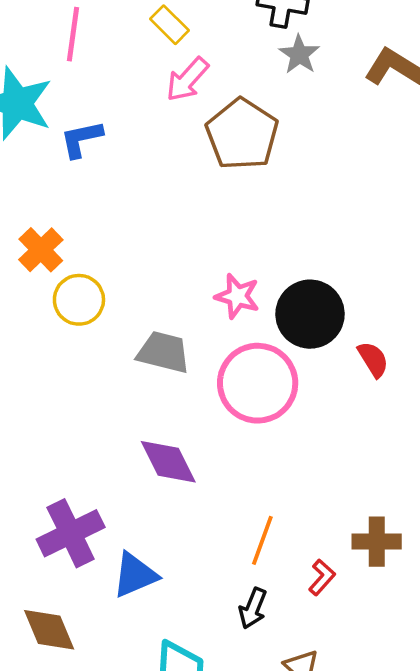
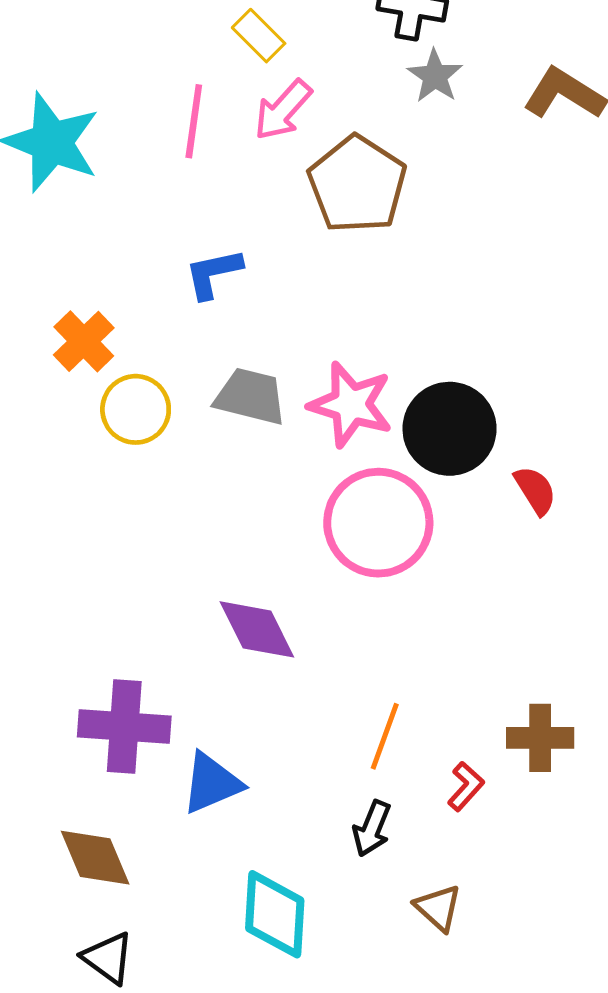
pink line: (73, 34) -> (194, 121), moved
blue L-shape: (81, 139) -> (213, 273), moved
pink star: (237, 296) -> (351, 404), size x1.4
gray trapezoid: (163, 352) -> (250, 396), moved
purple cross: (71, 533) -> (124, 727), turned 30

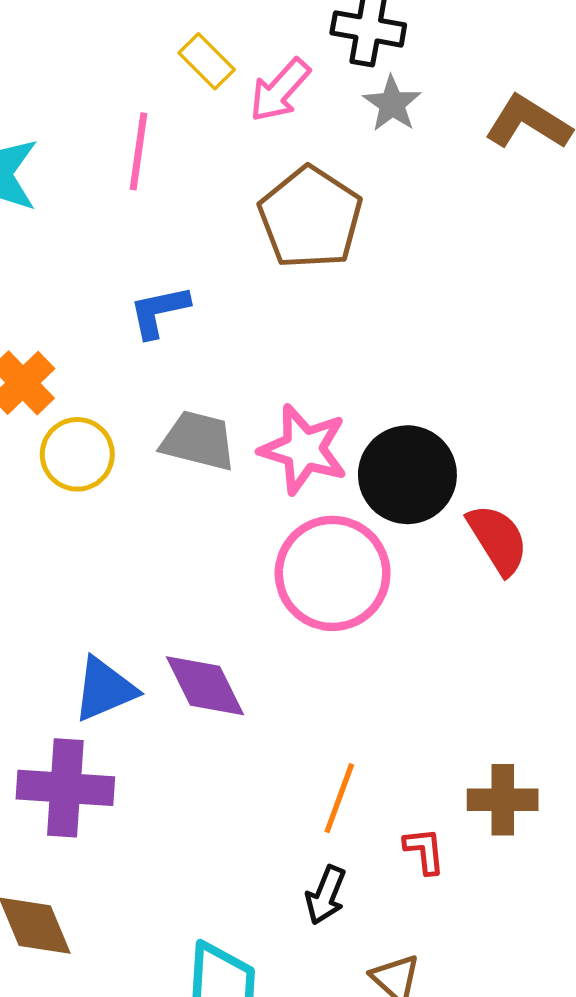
pink arrow: (283, 110) -> (280, 90), moved
red semicircle: (535, 490) -> (498, 539), size x1.4
blue triangle: (212, 783) -> (105, 689), moved
red L-shape: (466, 786) -> (424, 851), turned -48

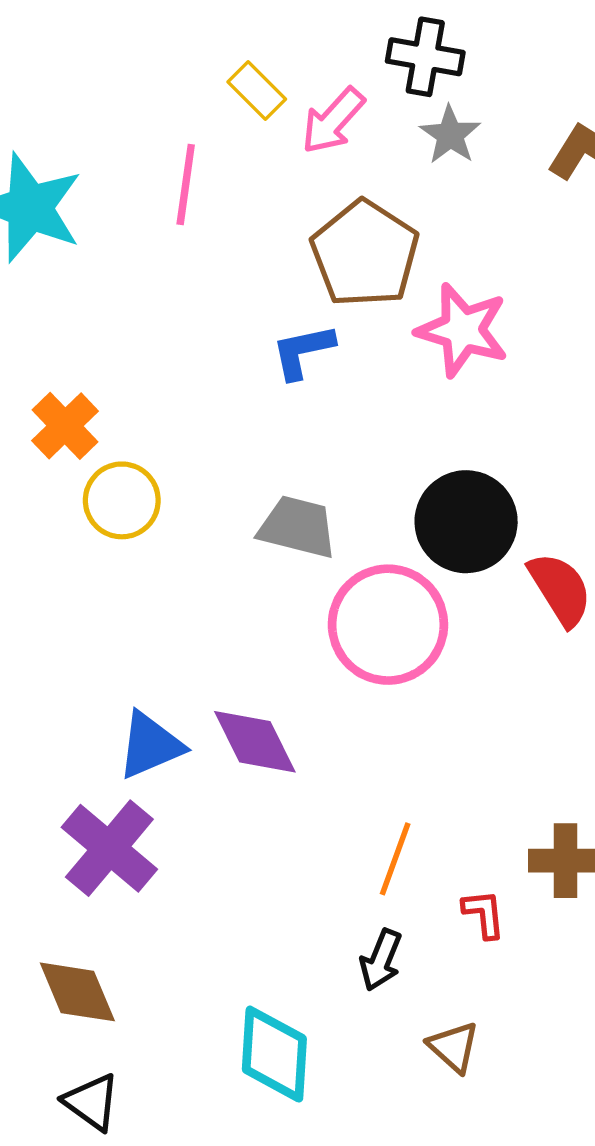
blue L-shape: (159, 311) -> (303, 351), moved
gray trapezoid: (198, 441) -> (297, 527), moved
pink star: (304, 449) -> (463, 330), moved
purple cross: (65, 788) -> (109, 848), turned 36

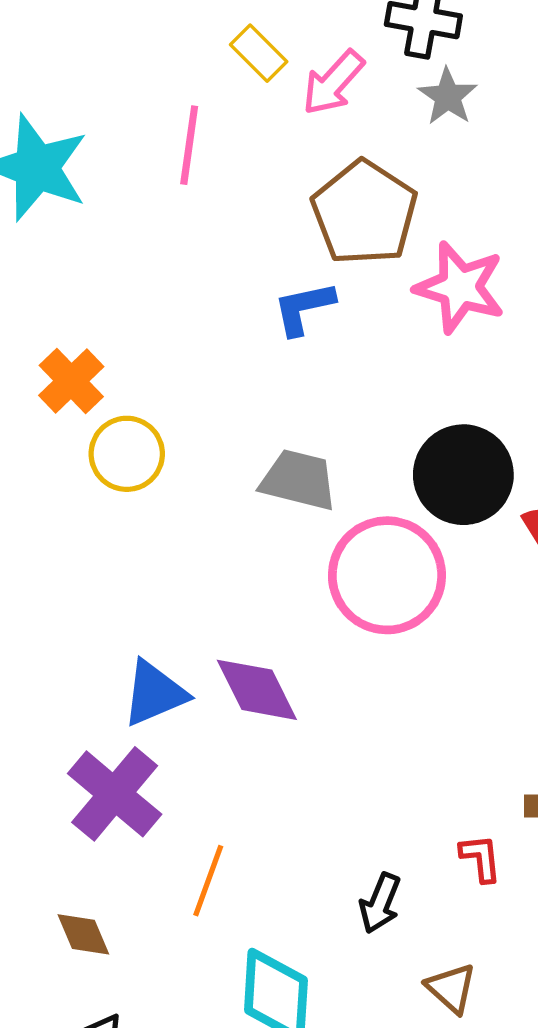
orange line: (395, 859) -> (208, 881), moved
brown diamond: (77, 992) -> (83, 934), size x0.7

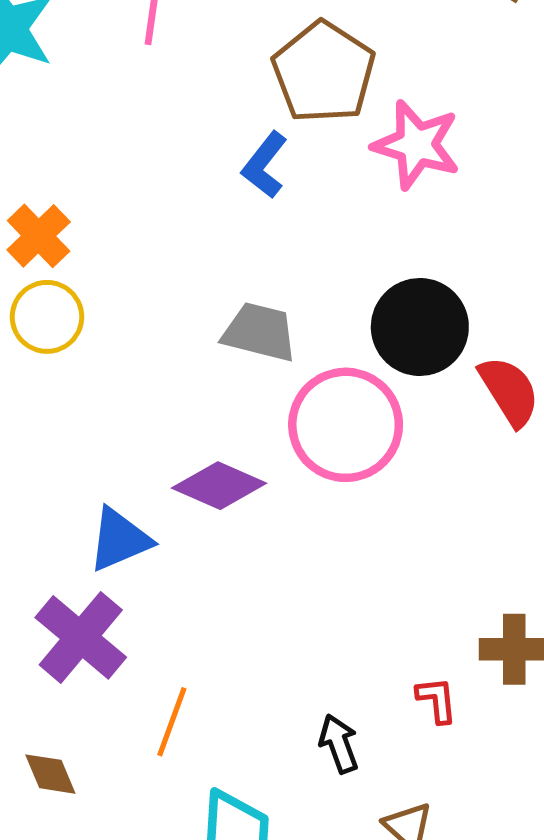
blue L-shape: (304, 308) -> (265, 165), turned -40
yellow circle: (127, 454) -> (47, 317), moved
purple diamond: (257, 690) -> (219, 486), moved, turned -40
black arrow: (380, 903) -> (339, 744), turned 138

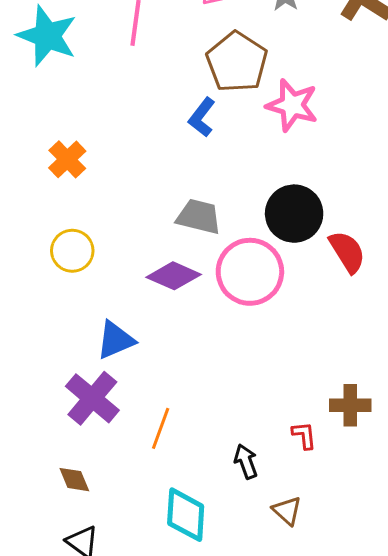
yellow circle: (47, 317) -> (72, 251), moved
purple diamond: (219, 486) -> (174, 276), moved
orange line: (172, 722) -> (161, 428), moved

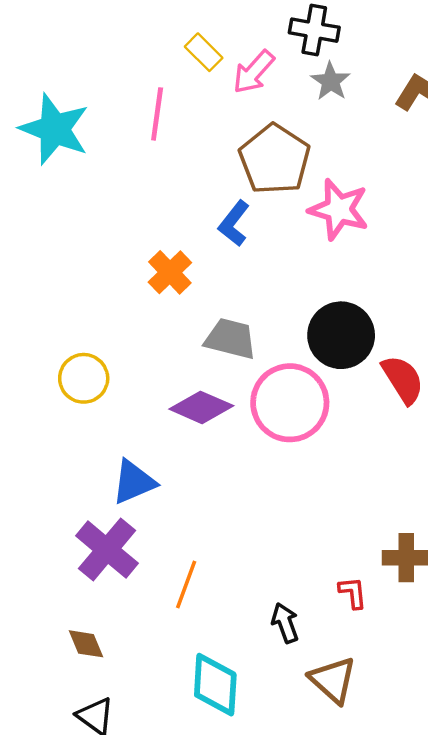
orange cross: (67, 159) -> (170, 272), moved
brown triangle: (287, 511) -> (333, 680), size x1.4

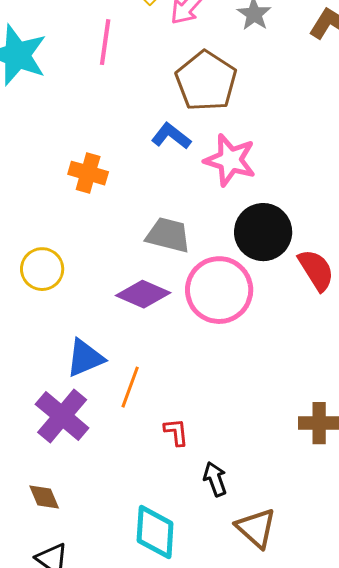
pink star: (339, 209) -> (230, 160), moved
blue L-shape: (234, 223) -> (171, 136), turned 90
orange cross: (170, 272) -> (88, 173), moved, turned -30
orange line: (186, 584) -> (130, 387), moved
red L-shape: (353, 593) -> (176, 432), moved

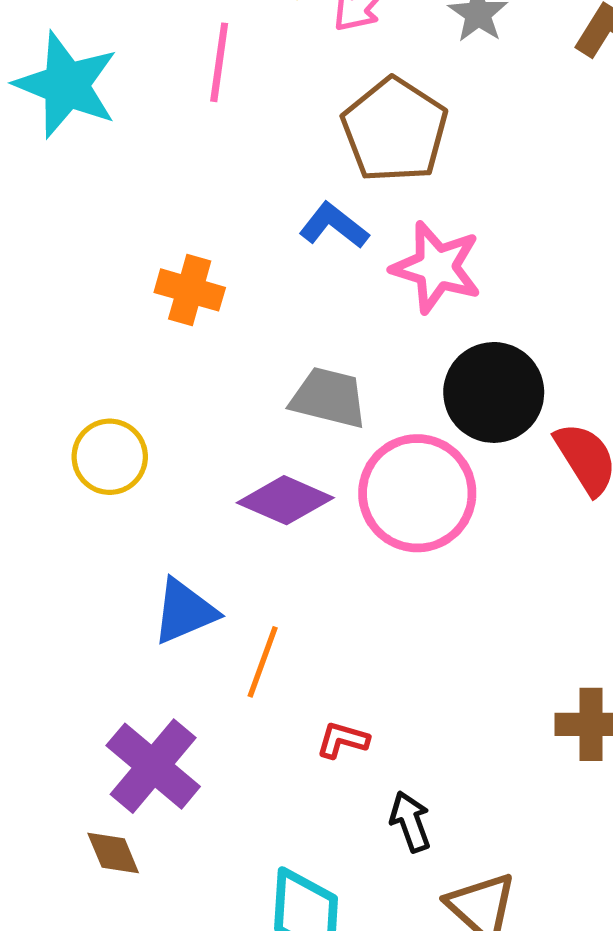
purple cross: (62, 416) -> (153, 766), moved
red L-shape: (176, 432) -> (343, 740), turned -68

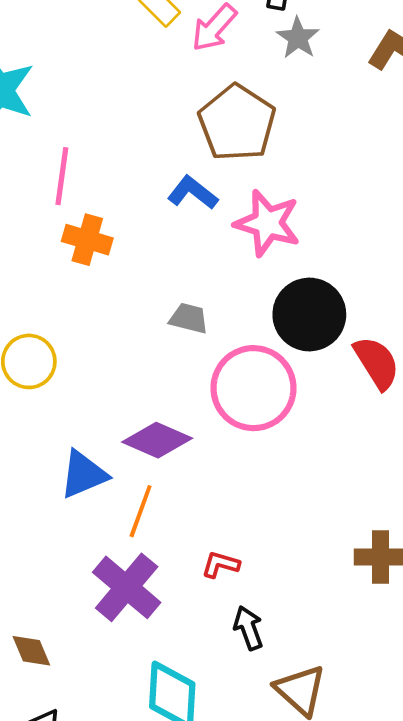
pink line: (219, 62) -> (62, 176), moved
gray trapezoid: (329, 398) -> (189, 318), size x0.7
purple diamond: (285, 500) -> (157, 440), moved
red L-shape: (343, 740) -> (220, 565), moved
purple cross: (153, 766) -> (127, 587), moved

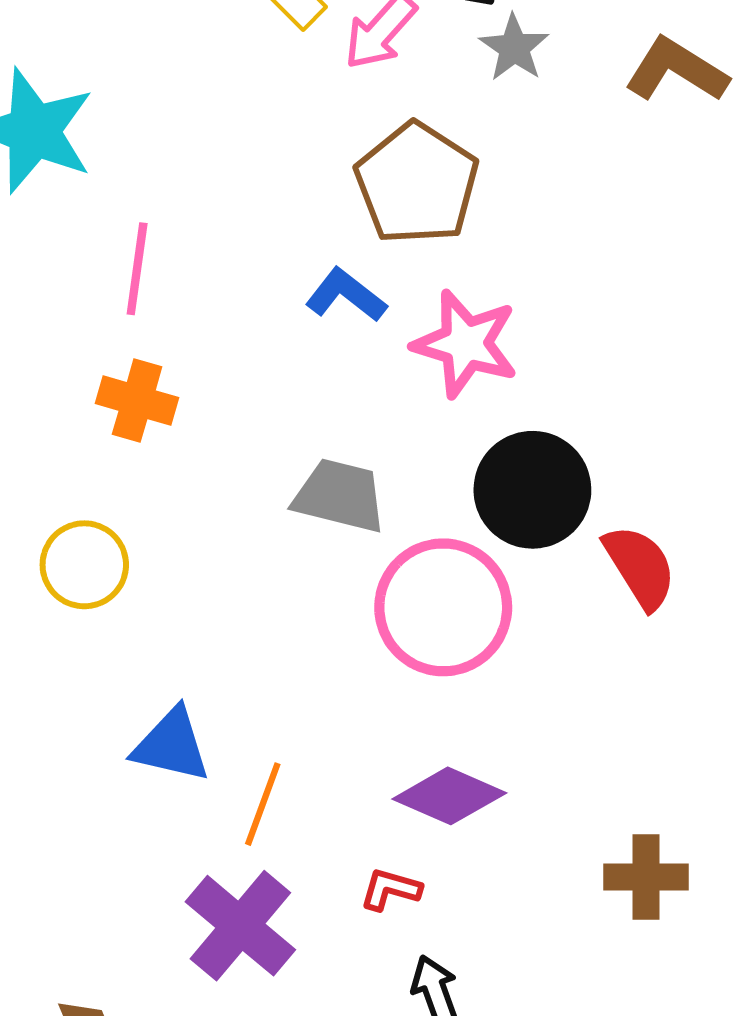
orange cross: (87, 240) -> (137, 401), moved
gray trapezoid: (189, 318) -> (340, 496), size x1.5
purple diamond: (157, 440) -> (449, 796), moved
blue triangle: (83, 474) -> (171, 745), turned 36

